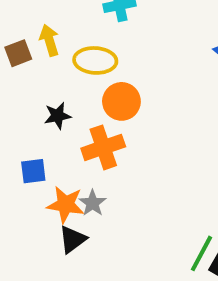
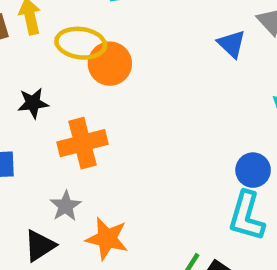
orange circle: (121, 101) -> (110, 64), moved
orange star: (66, 205) -> (107, 239), moved

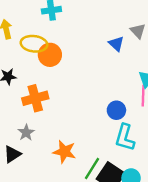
blue circle: (253, 170) -> (116, 110), moved
orange star: (107, 239) -> (64, 152), moved

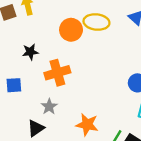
yellow ellipse: (34, 44) -> (96, 22), moved

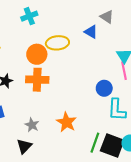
orange cross: (57, 73) -> (37, 80), moved, turned 30
orange star: (87, 125) -> (67, 122), moved, turned 30

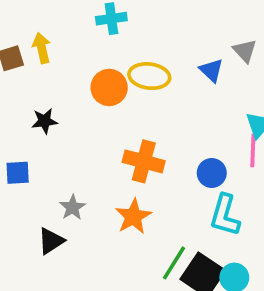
orange cross: (37, 80) -> (144, 161), moved

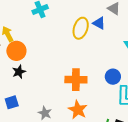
yellow ellipse: (149, 76) -> (81, 28), moved, turned -65
orange circle: (109, 87) -> (16, 51), moved

